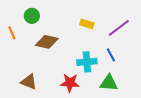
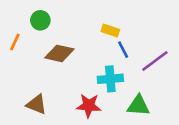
purple line: (119, 28) -> (155, 61), moved
orange line: (12, 33) -> (15, 42), turned 48
blue line: (111, 55) -> (123, 50), moved

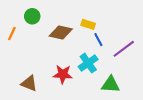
brown diamond: (59, 53) -> (61, 33), moved
cyan cross: (110, 79) -> (88, 63), turned -30
red star: (89, 106) -> (63, 74), moved

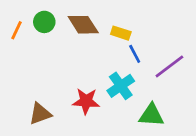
brown diamond: (61, 33) -> (83, 25), moved, turned 45
orange line: (12, 34) -> (16, 30), moved
brown triangle: (29, 83) -> (40, 114), turned -42

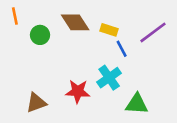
green circle: (44, 22) -> (40, 35), moved
orange line: (16, 30) -> (15, 16), moved, turned -36
purple line: (169, 66) -> (153, 32), moved

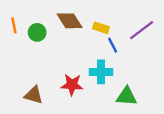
orange line: (15, 16) -> (14, 25), moved
cyan cross: (109, 78) -> (101, 72), turned 35
brown triangle: (36, 103) -> (34, 95), turned 36

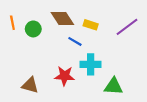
blue line: (113, 45) -> (75, 41), moved, turned -32

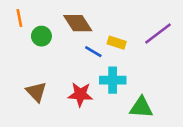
orange line: (12, 23) -> (19, 18), moved
yellow rectangle: (91, 25) -> (117, 43), moved
brown triangle: (30, 85) -> (36, 92), moved, turned 30

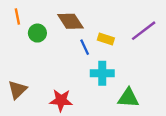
blue line: (93, 52) -> (85, 47), turned 35
brown triangle: (36, 92) -> (17, 90), moved, turned 30
red star: (80, 94) -> (61, 100), moved

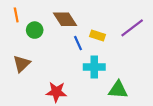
brown triangle: (17, 90) -> (22, 64), moved

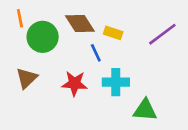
green circle: (35, 30) -> (43, 37), size x1.5
yellow rectangle: (97, 35) -> (113, 33), moved
red star: (56, 92) -> (75, 83), moved

